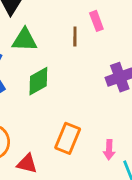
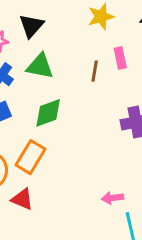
orange rectangle: (68, 138) -> (31, 157), moved
pink arrow: (109, 150) -> (113, 198), turned 72

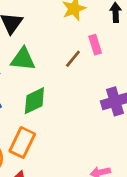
brown line: (95, 71) -> (73, 59), turned 36

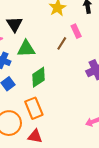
orange rectangle: (22, 142) -> (34, 108), turned -40

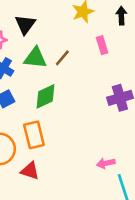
brown line: (62, 43) -> (62, 58), moved

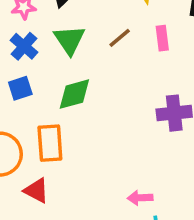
green triangle: (35, 58) -> (70, 40), turned 40
brown line: (62, 58) -> (120, 38), moved

